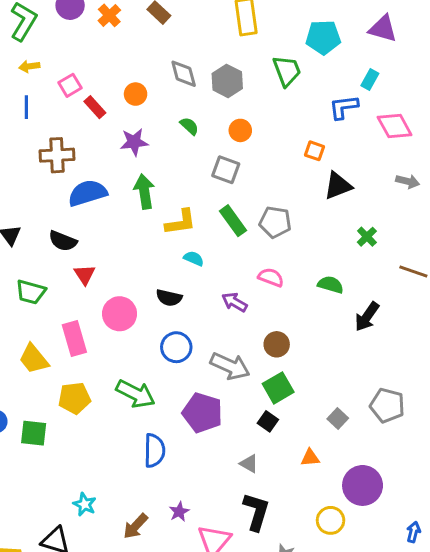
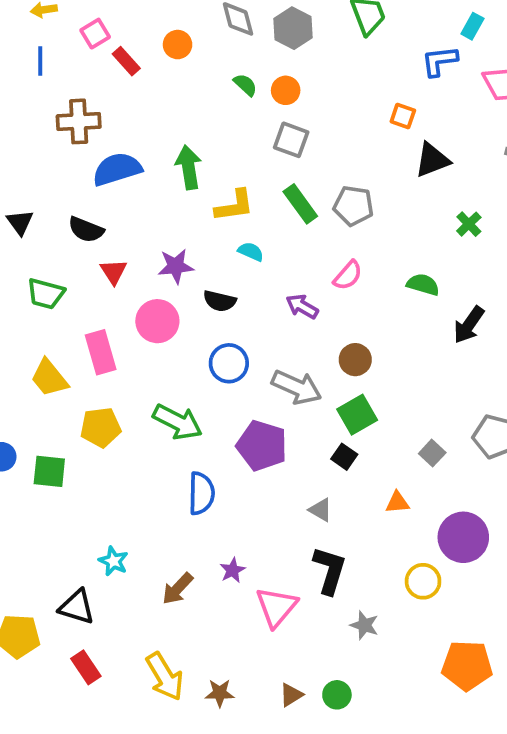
orange circle: (240, 130) -> (286, 90), moved
purple star: (134, 142) -> (176, 266), moved
pink semicircle: (271, 277) -> (348, 275), turned 110

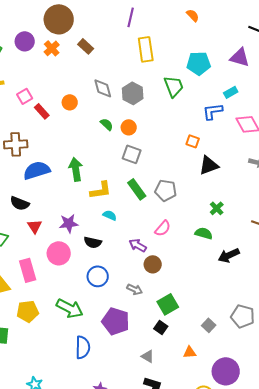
cyan rectangle: (472, 26) -> (231, 92), turned 32
green cross: (469, 224) -> (217, 208), moved
black arrow: (469, 325) -> (229, 255), turned 30
brown circle: (355, 360) -> (153, 264), moved
gray arrow: (297, 387) -> (135, 289), size x0.6

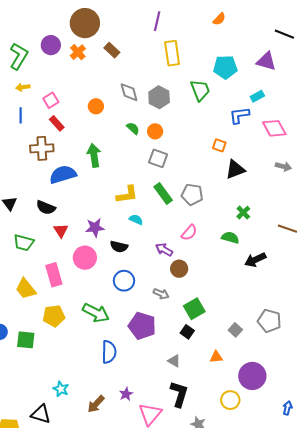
orange semicircle: (193, 15) -> (219, 19), turned 88
red rectangle: (42, 111) -> (57, 123), moved
green arrow: (76, 169) -> (94, 155), moved

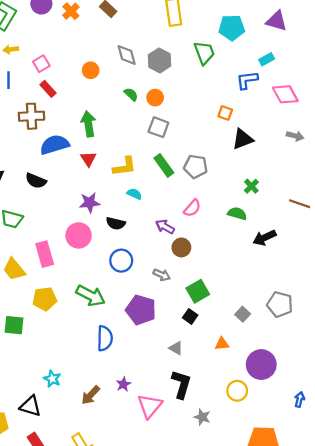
red triangle: (61, 231) -> (88, 159), moved

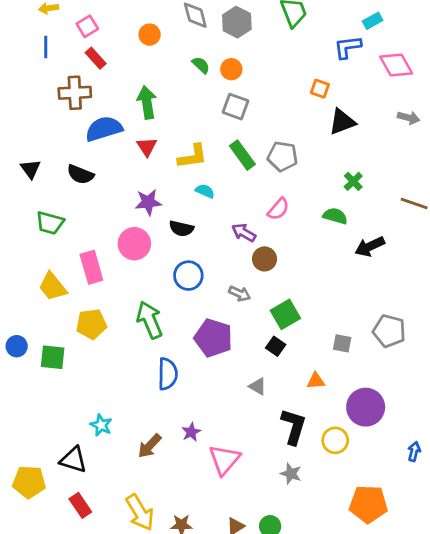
green arrow: (91, 296) -> (150, 320), turned -140
gray square: (243, 314) -> (342, 343), turned -32
black L-shape: (181, 384) -> (294, 427), moved

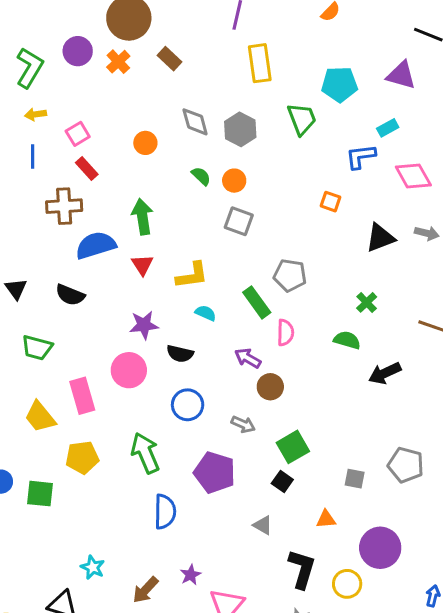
black triangle: (342, 122) -> (380, 238), moved
green rectangle: (242, 155) -> (257, 302), moved
pink semicircle: (278, 209) -> (285, 333), turned -40

